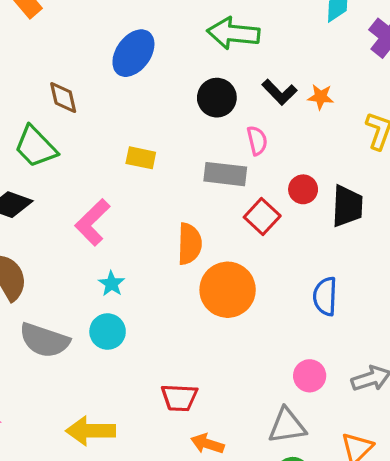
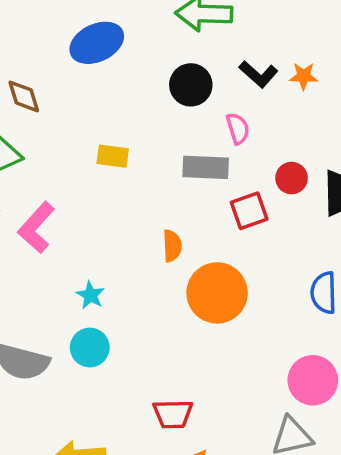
blue ellipse: (133, 53) -> (97, 43), turned 33
red square: (262, 216) -> (249, 211), turned 32
pink L-shape: (93, 222) -> (36, 228), moved
orange semicircle: (189, 244) -> (172, 246), size x0.7
pink circle: (310, 376) -> (313, 380), size x1.4

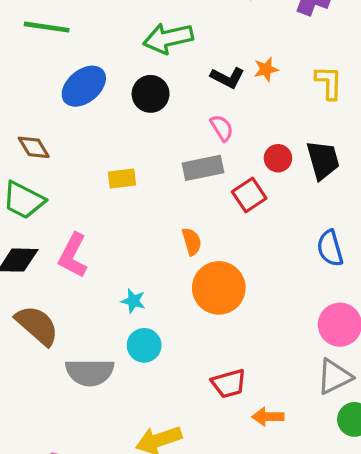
black circle: (191, 85) -> (151, 94), moved
orange circle: (217, 293) -> (219, 288), moved

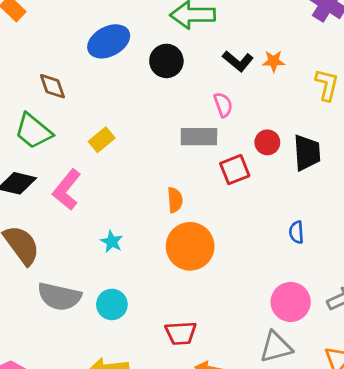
yellow rectangle: (122, 178) -> (102, 140), moved, turned -45
blue semicircle: (330, 248) -> (296, 232), size x0.7
cyan circle: (144, 345) -> (112, 304), moved

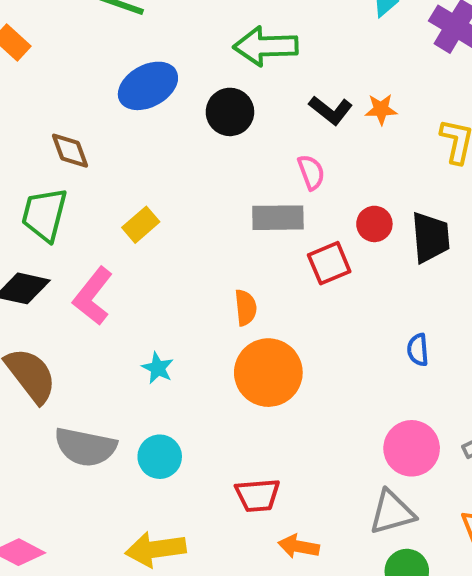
green trapezoid: (33, 131) -> (44, 214), turned 66

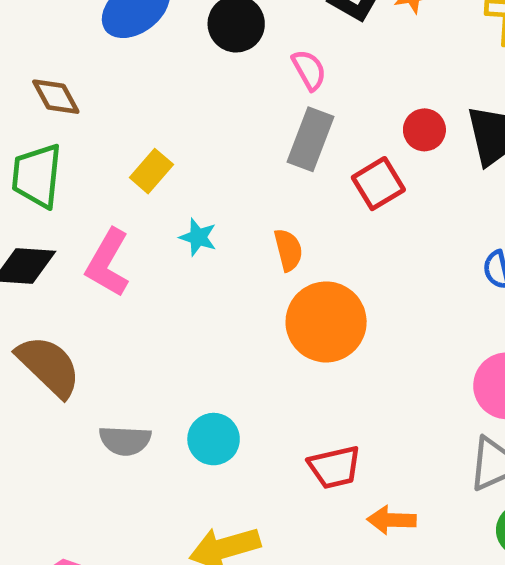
pink semicircle: (311, 172) -> (309, 70), moved
gray rectangle: (278, 218) -> (310, 139), turned -60
cyan star: (158, 368) -> (198, 237), moved
gray semicircle: (85, 447) -> (125, 441), size x0.7

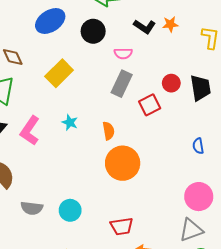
pink semicircle: (309, 70) -> (123, 53), turned 114
yellow rectangle: (151, 171) -> (59, 73), moved, size x1.5

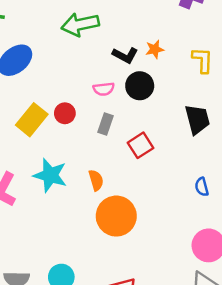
black circle: (93, 31) -> (140, 86), moved
red circle: (171, 83) -> (65, 113), moved
gray rectangle: (122, 84) -> (105, 124), size x0.7
cyan star: (70, 122) -> (50, 175), size x1.8

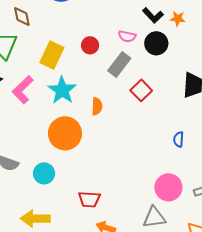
yellow rectangle: (32, 120) -> (52, 55), moved, turned -32
gray rectangle: (105, 124) -> (119, 64), size x1.4
red square: (140, 145) -> (141, 90), turned -30
orange circle: (116, 216) -> (65, 133), moved

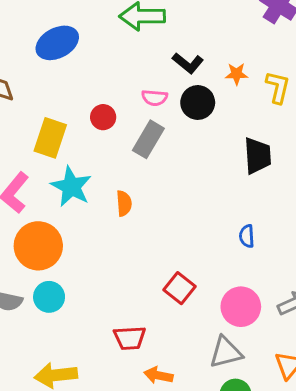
orange star: (178, 19) -> (237, 74), moved
red square: (141, 90) -> (179, 288), moved
orange circle: (65, 133) -> (38, 246), moved
cyan circle: (44, 173) -> (49, 297), moved

